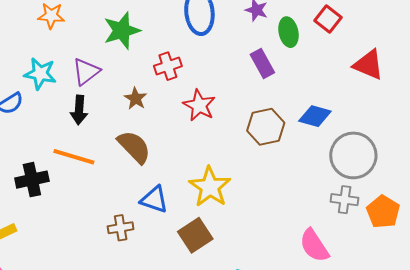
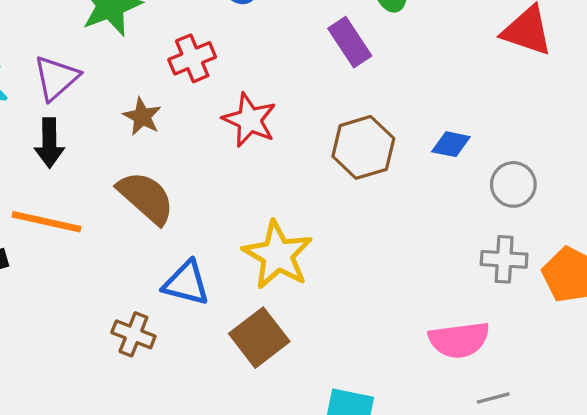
blue diamond: (315, 116) -> (451, 144), moved, size x0.7
gray circle: (353, 155) -> (513, 184), size x0.6
brown cross: (121, 228) -> (133, 334), turned 35
pink semicircle: (314, 246) -> (459, 340), turned -60

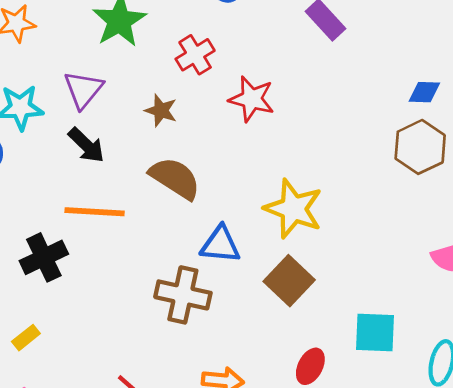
black arrow: (49, 143) -> (86, 145), turned -36
brown hexagon: (363, 147) -> (420, 147), moved
brown cross: (133, 334) -> (183, 295), size x1.5

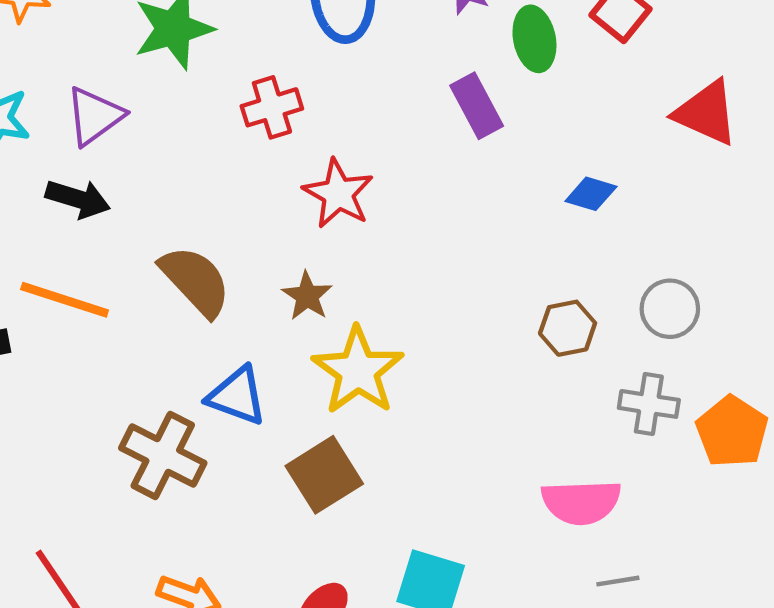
blue diamond: (424, 92) -> (591, 194), moved
brown star: (161, 111) -> (307, 296), moved
black arrow: (86, 145) -> (78, 199), turned -42
brown hexagon: (420, 147) -> (568, 328), size x0.7

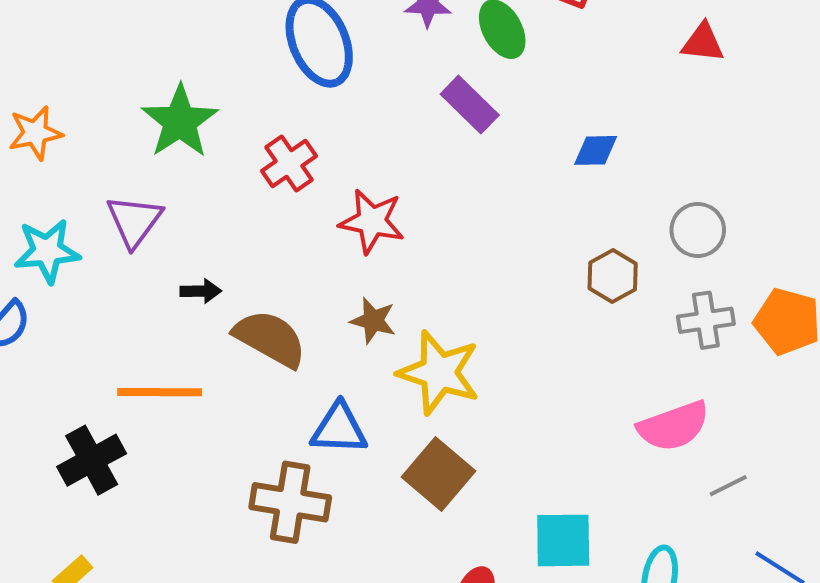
red triangle: (706, 113) -> (703, 43), moved, size x0.7
black arrow: (78, 199) -> (201, 291), moved, size x0.7

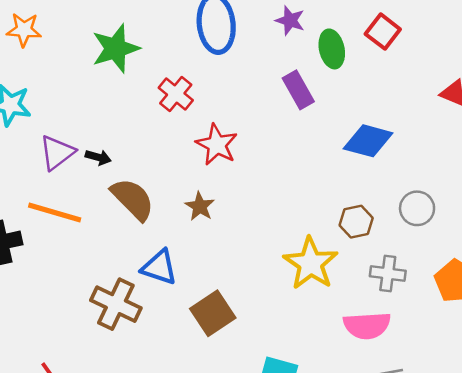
blue diamond: (596, 150) -> (368, 141), size x1.6
red cross: (289, 164) -> (176, 94), turned -32
purple triangle: (134, 221) -> (57, 153), moved
gray cross: (706, 320) -> (388, 274), moved
yellow star: (439, 373) -> (311, 263), moved

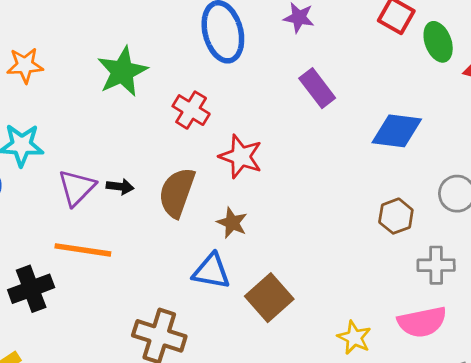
green ellipse: (332, 49) -> (438, 42), moved
brown semicircle: (133, 199) -> (177, 193), moved, turned -108
yellow star: (311, 263) -> (354, 338), moved, size x0.6
blue triangle: (159, 267) -> (211, 271), moved
brown square: (213, 313) -> (269, 298), moved

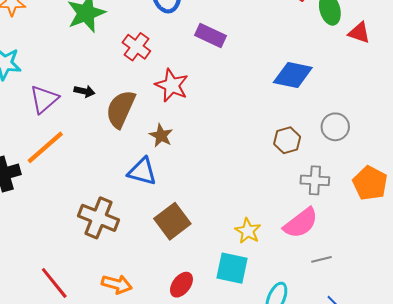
purple rectangle: (317, 88) -> (211, 35), moved, turned -32
black arrow: (120, 187) -> (85, 91), moved
orange line: (83, 250) -> (45, 147), turned -54
brown square: (269, 298) -> (172, 221), moved
pink semicircle: (422, 322) -> (301, 223), turned -30

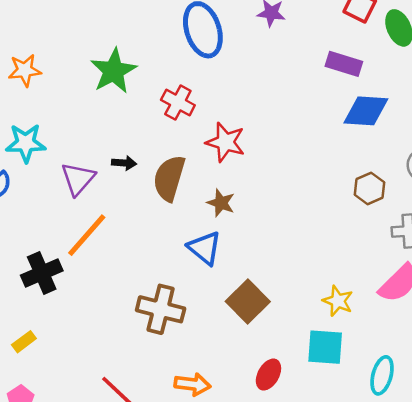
purple rectangle: (211, 35) -> (344, 64), moved
blue triangle: (142, 172) -> (205, 248), turned 32

